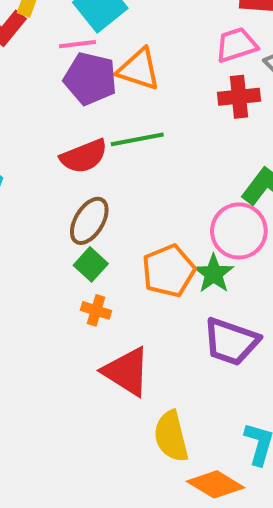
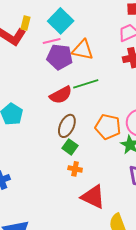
orange pentagon: (168, 271) -> (108, 127), moved, turned -30

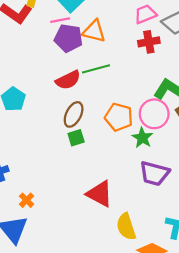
green square: (70, 147) -> (76, 138), turned 35
orange cross: (75, 169) -> (27, 200), moved, turned 32

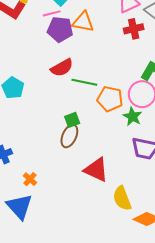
green line: (96, 69) -> (84, 82), moved, turned 30
brown ellipse: (74, 114) -> (69, 136), moved

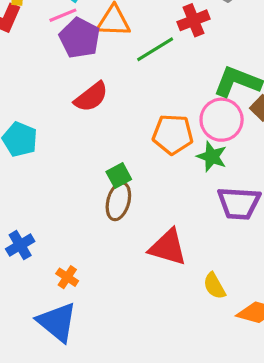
purple pentagon: (60, 29) -> (80, 38), turned 30
green line: (84, 82) -> (155, 49), moved, turned -35
yellow semicircle: (122, 198) -> (214, 286), size x0.7

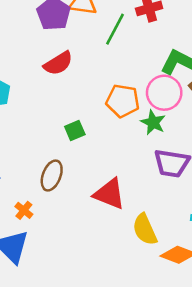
green line: (155, 49) -> (115, 29), turned -36
brown ellipse: (118, 201) -> (52, 175), moved
yellow semicircle: (214, 286) -> (145, 229), size x1.4

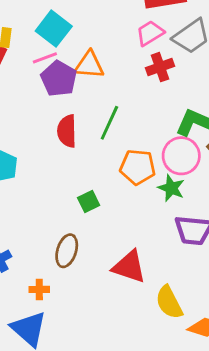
green line: (115, 29) -> (109, 123), moved
red semicircle: (58, 63) -> (67, 131), turned 124
orange cross: (24, 210) -> (39, 289), turned -36

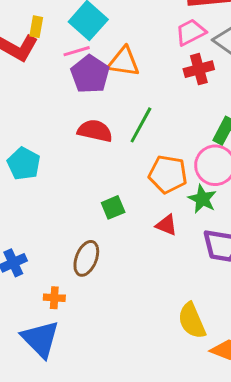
red semicircle: (67, 131) -> (95, 131), turned 100
red triangle: (129, 267) -> (167, 225), moved, size x0.6

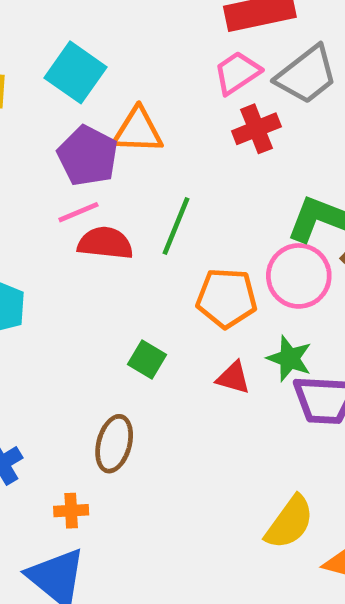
pink line: (77, 51) -> (78, 212), moved
green star: (202, 199) -> (289, 358), moved
green square: (113, 207) -> (147, 359), turned -30
yellow semicircle: (192, 321) -> (290, 522), turned -114

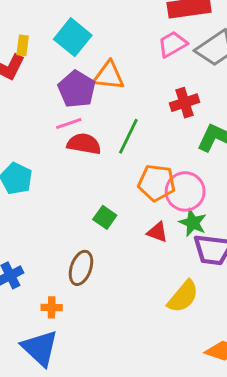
red cross: (256, 129) -> (185, 103), moved
pink circle: (299, 276) -> (185, 191), moved
yellow semicircle: (290, 522) -> (183, 297), moved

